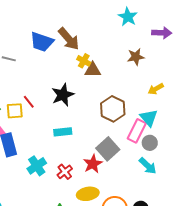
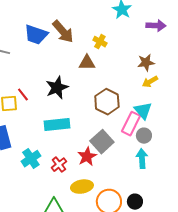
brown star: (136, 57) -> (146, 63), moved
yellow cross: (84, 61) -> (100, 42), moved
cyan rectangle: (63, 132) -> (57, 125), size x1.4
cyan arrow: (148, 166) -> (142, 159), turned -138

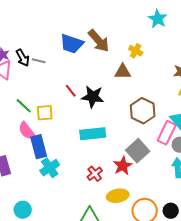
black star: (57, 88) -> (93, 97), turned 30
red line: (23, 95) -> (71, 91), moved
cyan cross: (31, 159) -> (50, 168), moved

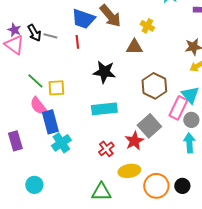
red line: (71, 91) -> (77, 42), moved, turned 32

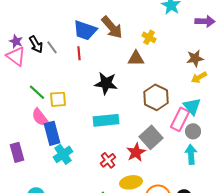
gray line: (50, 36) -> (52, 47), turned 40

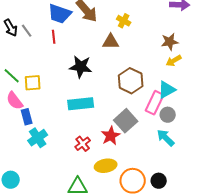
cyan triangle: (192, 106) -> (167, 90), turned 42
blue rectangle: (52, 133) -> (27, 117), size x0.7
cyan arrow: (191, 154) -> (166, 138), turned -42

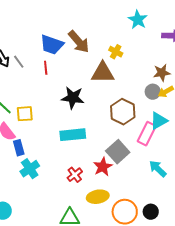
brown triangle: (111, 42) -> (103, 73), size x1.4
gray circle: (168, 115) -> (153, 92), moved

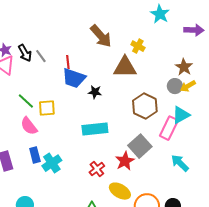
blue trapezoid: (52, 45) -> (74, 78), moved
brown star: (162, 73) -> (184, 67), turned -30
black star: (73, 98) -> (95, 92), size x0.6
blue rectangle: (19, 148) -> (35, 155), moved
yellow ellipse: (98, 197) -> (120, 191), turned 40

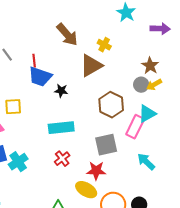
brown triangle: (125, 67) -> (91, 66), turned -30
gray square: (140, 146) -> (106, 145), turned 30
red star: (125, 161) -> (96, 171), moved, turned 30
red cross: (97, 169) -> (62, 159), moved

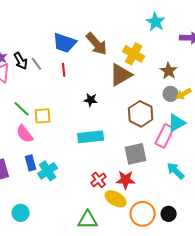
yellow cross: (104, 45) -> (134, 54), size x1.5
brown star: (150, 66) -> (169, 71), moved
blue trapezoid: (40, 77) -> (65, 43), moved
red cross: (62, 159) -> (99, 180), moved

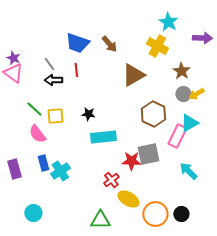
brown arrow: (97, 44) -> (109, 44), size x0.7
yellow cross: (134, 54) -> (157, 46), moved
black arrow: (21, 61) -> (53, 80), moved, turned 120
black star: (91, 100) -> (88, 114), moved
red star: (126, 180) -> (131, 161), moved

